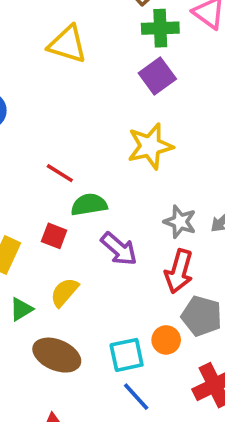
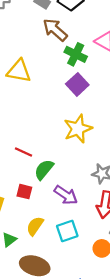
green cross: (160, 28) -> (76, 54), turned 35
green semicircle: (89, 205) -> (44, 170), turned -35
cyan square: (127, 355) -> (67, 231), moved

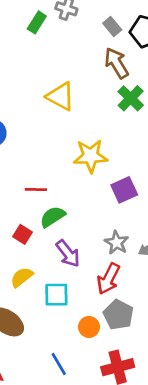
purple square: (77, 84) -> (124, 190), moved
yellow star: (78, 129) -> (90, 156), moved
red line: (23, 152) -> (36, 189), turned -42

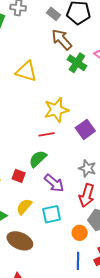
red line: (36, 189) -> (47, 134), moved
blue line: (59, 364) -> (78, 261), moved, turned 42

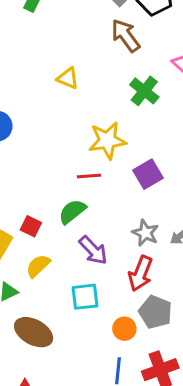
green cross: (77, 63) -> (144, 91), moved
yellow triangle: (26, 71) -> (68, 78), size x0.7
red square: (19, 176) -> (31, 226), moved
yellow semicircle: (24, 207) -> (38, 266), moved

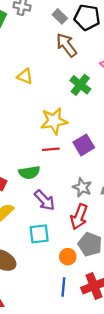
red line: (89, 176) -> (51, 149), moved
green semicircle: (72, 211) -> (29, 172), turned -150

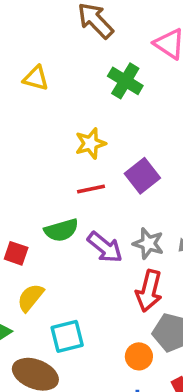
yellow star: (54, 121) -> (91, 143), size x0.7
purple arrow: (45, 200) -> (105, 247), moved
cyan square: (39, 234) -> (67, 336), moved

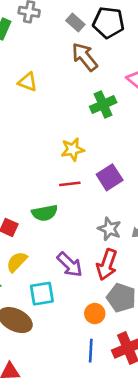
yellow triangle: (36, 78) -> (28, 82), moved
green cross: (125, 81) -> (103, 105), turned 30
purple arrow: (105, 247) -> (70, 265), moved

